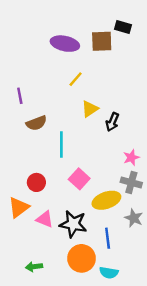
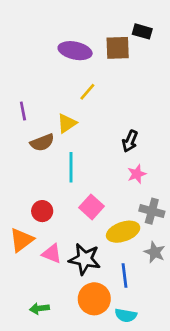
yellow triangle: (90, 109) -> (67, 123), moved
pink star: (131, 158) -> (137, 174), moved

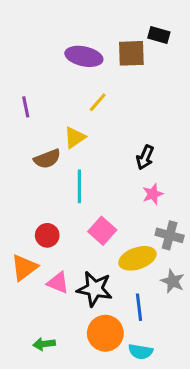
purple line: (23, 111) -> (26, 107), moved

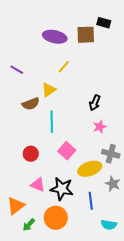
purple line: (26, 107) -> (17, 70), turned -48
orange triangle: (24, 267) -> (16, 206), moved
orange circle: (105, 333) -> (56, 218), moved
green arrow: (44, 344) -> (29, 225), turned -40
cyan semicircle: (141, 352) -> (109, 225), moved

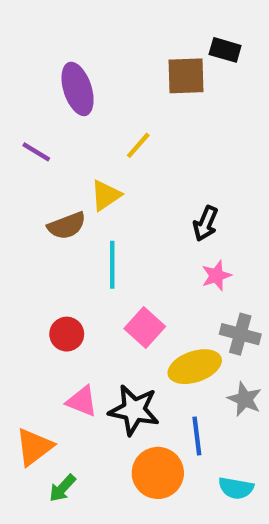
purple ellipse: (55, 37) -> (78, 89), moved, turned 60
orange circle: (56, 218) -> (158, 473), moved

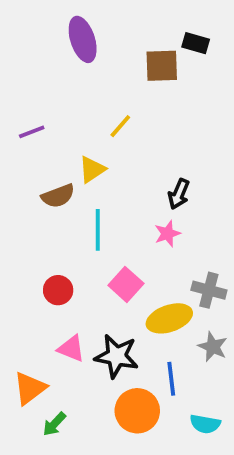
purple ellipse: (78, 89) -> (83, 39), moved
purple line: (36, 152) -> (32, 132), turned -52
pink star: (216, 276) -> (167, 234), moved

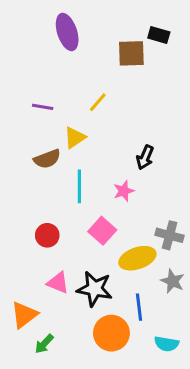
purple line: (32, 132) -> (43, 107), moved, turned 30
pink star: (167, 234) -> (124, 191), moved

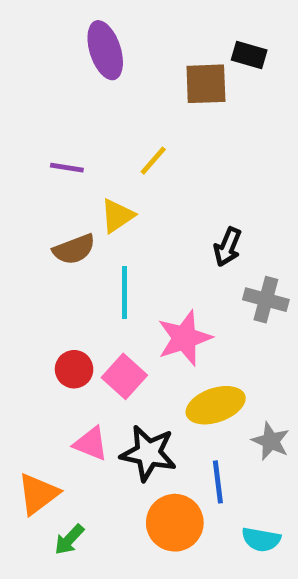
pink star: (124, 191) -> (184, 338), moved, size x1.6
pink square: (102, 231) -> (124, 376), moved
gray cross: (170, 235) -> (266, 300), moved

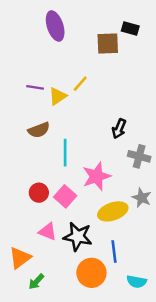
yellow triangle: (117, 216) -> (58, 96), moved
gray star: (271, 441) -> (142, 198), moved

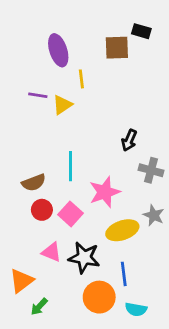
purple ellipse: (55, 26) -> (58, 50), moved
yellow line: (80, 84) -> (81, 79), moved, turned -48
brown semicircle: (39, 130) -> (34, 183), moved
cyan semicircle: (137, 282) -> (136, 309), moved

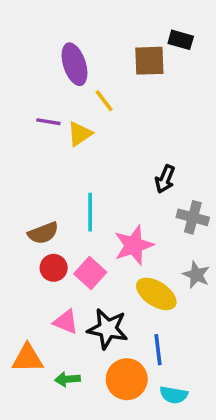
yellow line: (81, 79) -> (104, 101), turned -30
yellow ellipse: (122, 230) -> (156, 294), turned 52
orange triangle: (21, 281) -> (28, 358), turned 36
green arrow: (39, 307) -> (68, 379), moved, turned 42

